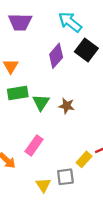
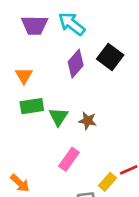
cyan arrow: (70, 22) -> (72, 24), moved
pink rectangle: (34, 145) -> (69, 159), moved

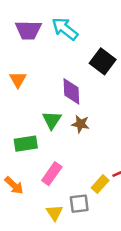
purple diamond: (76, 64) -> (71, 91), moved, turned -44
green rectangle: (32, 106) -> (26, 144), moved
pink rectangle: (69, 159) -> (52, 174), moved

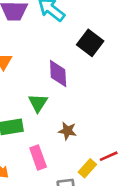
brown star: (81, 124) -> (67, 131), moved
pink rectangle: (52, 174) -> (38, 158), turned -55

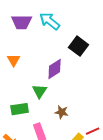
purple diamond: (58, 73) -> (55, 69), turned 60

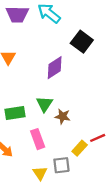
green triangle: (40, 91) -> (44, 104), moved

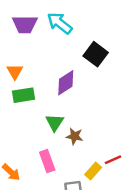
green rectangle: (15, 113) -> (24, 95), moved

